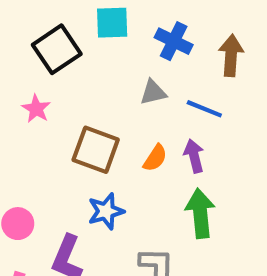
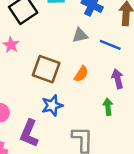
purple arrow: (194, 156) -> (118, 79), moved
green arrow: (200, 213) -> (108, 107), size x0.6

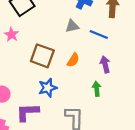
purple L-shape: (29, 133) -> (27, 112), turned 65

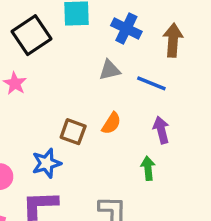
brown square: (42, 56) -> (73, 132), moved, size x0.7
blue star: (48, 88) -> (46, 163), moved

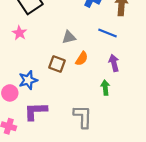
gray triangle: (110, 70) -> (69, 37), moved
blue star: (46, 163) -> (28, 80), moved

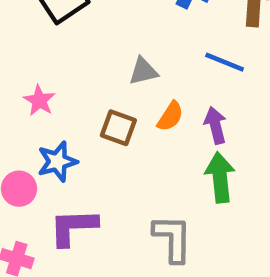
pink star: (19, 33) -> (39, 101), moved
purple arrow: (114, 63) -> (216, 125), moved
green arrow: (105, 88) -> (220, 177), size x1.5

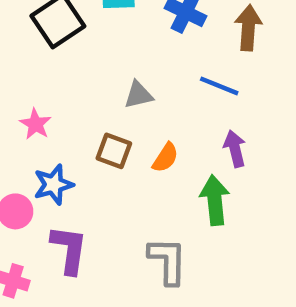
orange semicircle: (170, 116) -> (165, 158), moved
purple arrow: (216, 125) -> (235, 149), moved
purple L-shape: (73, 227) -> (69, 249), turned 100

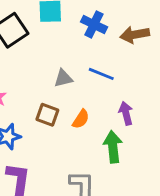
brown arrow: (248, 28) -> (135, 35), turned -104
blue line: (219, 86) -> (101, 74), moved

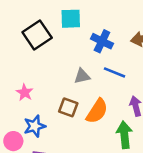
blue cross: (94, 24) -> (102, 41), moved
orange semicircle: (81, 119) -> (97, 111), size x1.5

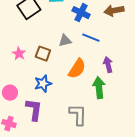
brown square: (68, 107) -> (43, 54), moved
blue star: (35, 126) -> (43, 84), moved

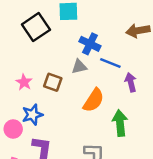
blue cross: (81, 13) -> (90, 44), moved
purple arrow: (108, 65) -> (131, 82), moved
blue star: (43, 84) -> (32, 115), moved

